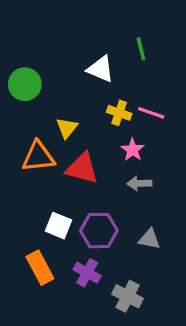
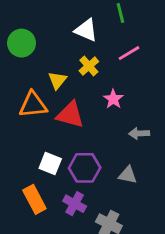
yellow cross: (119, 113) -> (89, 66), moved, turned 30
pink line: (151, 113) -> (129, 53), moved, turned -50
gray arrow: (139, 183) -> (139, 133), moved

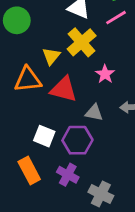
pink line: (129, 53) -> (116, 18), moved
yellow cross: (89, 66) -> (82, 42), size x1.5
gray triangle: (128, 175) -> (94, 113), moved

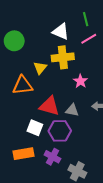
yellow cross: (82, 42) -> (63, 57), turned 35
red triangle: (64, 89) -> (49, 106), moved
orange rectangle: (29, 171) -> (23, 154), turned -72

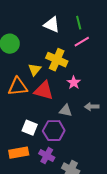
white triangle: (61, 32) -> (52, 25), moved
yellow cross: (63, 57) -> (57, 60), turned 30
red triangle: (49, 106) -> (44, 91), moved

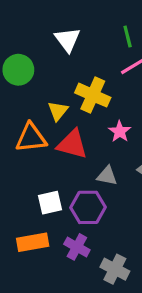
white triangle: (52, 25) -> (67, 40), moved, turned 30
white square: (30, 128) -> (50, 203), turned -35

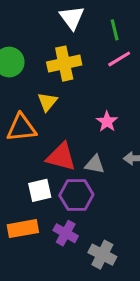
white triangle: (67, 40) -> (72, 18), moved
yellow cross: (93, 95) -> (64, 64), moved, turned -36
red triangle: (72, 144) -> (61, 157), moved

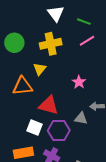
green line: (115, 30) -> (84, 22), turned -56
gray triangle: (95, 164) -> (81, 118), moved
white square: (40, 190) -> (35, 127), turned 35

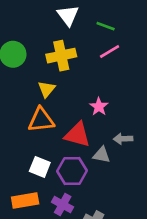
orange triangle: (22, 86) -> (41, 120), moved
red triangle: (49, 105) -> (77, 135), moved

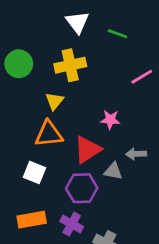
pink line: (110, 52) -> (142, 77), moved
pink star: (99, 107) -> (110, 120), turned -30
red triangle: (77, 135) -> (87, 150), turned -48
white square: (40, 167) -> (34, 173), moved

